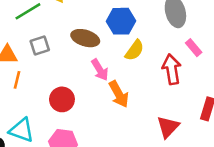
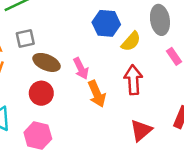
brown ellipse: (85, 38) -> (47, 62), moved
yellow semicircle: (134, 50) -> (131, 42), moved
red arrow: (172, 69) -> (133, 80), moved

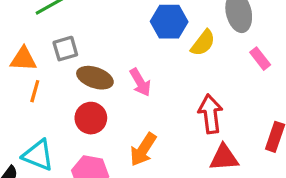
red arrow: (133, 80) -> (210, 114), moved
orange arrow: (97, 94) -> (143, 149), moved, turned 60
red triangle: (141, 130) -> (224, 158), turned 40

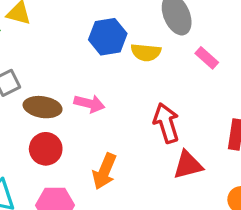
yellow semicircle: (203, 43) -> (146, 52), turned 68
pink arrow: (140, 82) -> (89, 104), turned -36

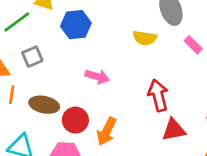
blue hexagon: (108, 37) -> (76, 25), moved
brown ellipse: (43, 107) -> (44, 105), moved
red circle: (46, 149) -> (75, 120), moved

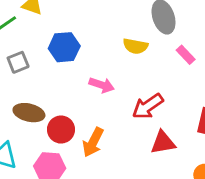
blue hexagon: (76, 25) -> (64, 47), moved
pink arrow: (97, 77) -> (102, 85), moved
red arrow: (158, 95) -> (148, 106), turned -112

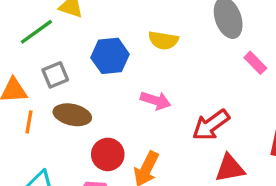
yellow semicircle: (135, 46) -> (163, 40), moved
brown ellipse: (29, 113) -> (72, 115), moved

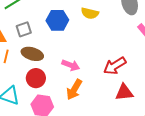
pink arrow: (156, 101) -> (71, 65), moved
red circle: (108, 154) -> (36, 78), moved

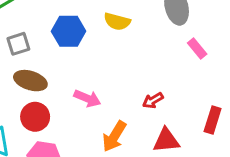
red arrow: (115, 66) -> (153, 100), size x0.6
orange arrow: (74, 89) -> (114, 136), moved

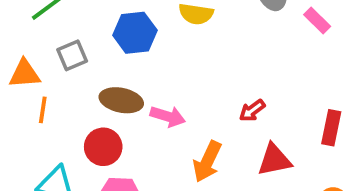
pink rectangle: (197, 49) -> (317, 21), moved
brown ellipse: (30, 81) -> (121, 100), moved

